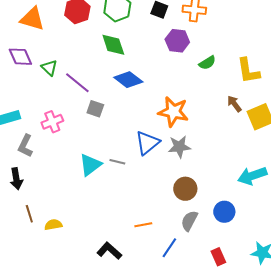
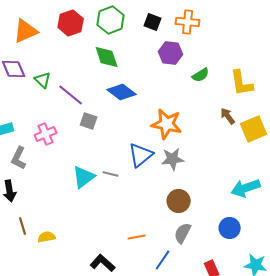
orange triangle: (32, 19) -> (26, 31), turned -40
blue circle: (224, 212) -> (230, 228), moved

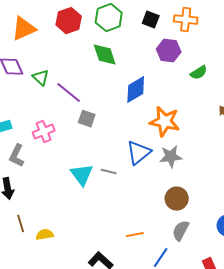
blue diamond: (122, 92) -> (136, 90), moved, turned -68
cyan triangle: (84, 177) -> (82, 175), turned -30

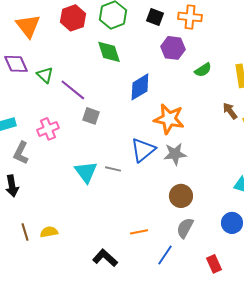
orange triangle: (24, 29) -> (28, 26), turned -44
brown line: (21, 224) -> (25, 232), moved

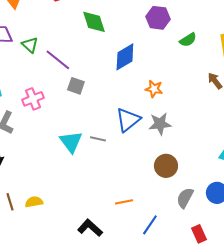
orange star: (169, 119) -> (154, 89), size x0.6
gray semicircle: (185, 228) -> (185, 198), moved

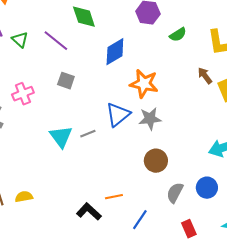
purple line: (58, 60) -> (56, 41), moved
orange star: (154, 89) -> (144, 84), size x1.6
gray line: (98, 139) -> (88, 134), turned -35
black L-shape: (90, 228) -> (89, 212), moved

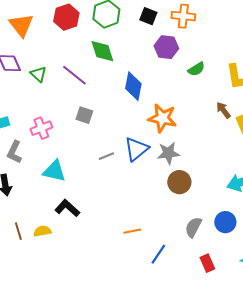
blue diamond: (115, 52) -> (133, 86), turned -48
gray line: (88, 134) -> (106, 156), moved
cyan triangle: (61, 137) -> (54, 171), moved, turned -40
brown circle: (156, 161) -> (179, 182), moved
black L-shape: (89, 212) -> (67, 208), moved

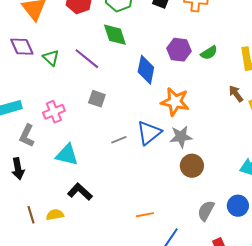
purple hexagon: (166, 47) -> (179, 50), moved

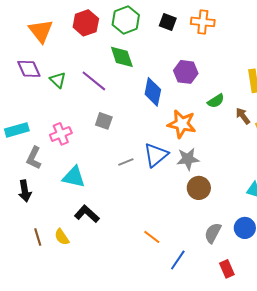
green semicircle: (209, 53) -> (216, 101), moved
yellow semicircle: (55, 215) -> (62, 237), turned -114
orange line: (145, 215) -> (152, 237), turned 48

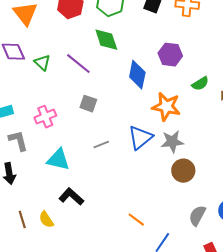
gray L-shape: (34, 158) -> (18, 141), turned 140
gray line: (126, 162) -> (101, 145), moved

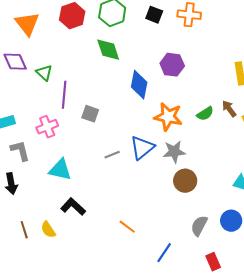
purple line: (78, 64) -> (64, 95), moved, turned 56
green semicircle: (200, 84) -> (205, 114), moved
gray line: (101, 145) -> (112, 155), moved
orange line: (136, 220) -> (127, 227), moved

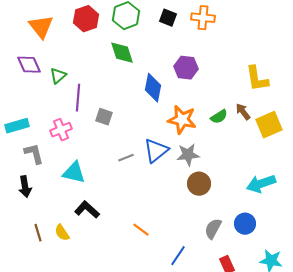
green triangle: (44, 73) -> (58, 76), turned 36

